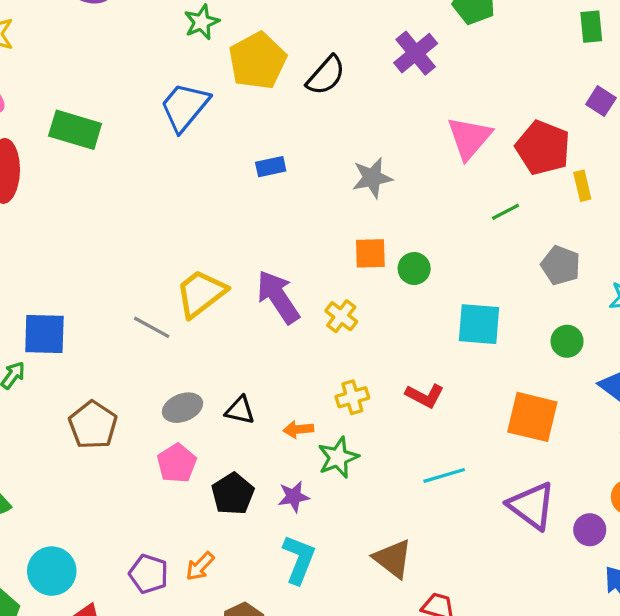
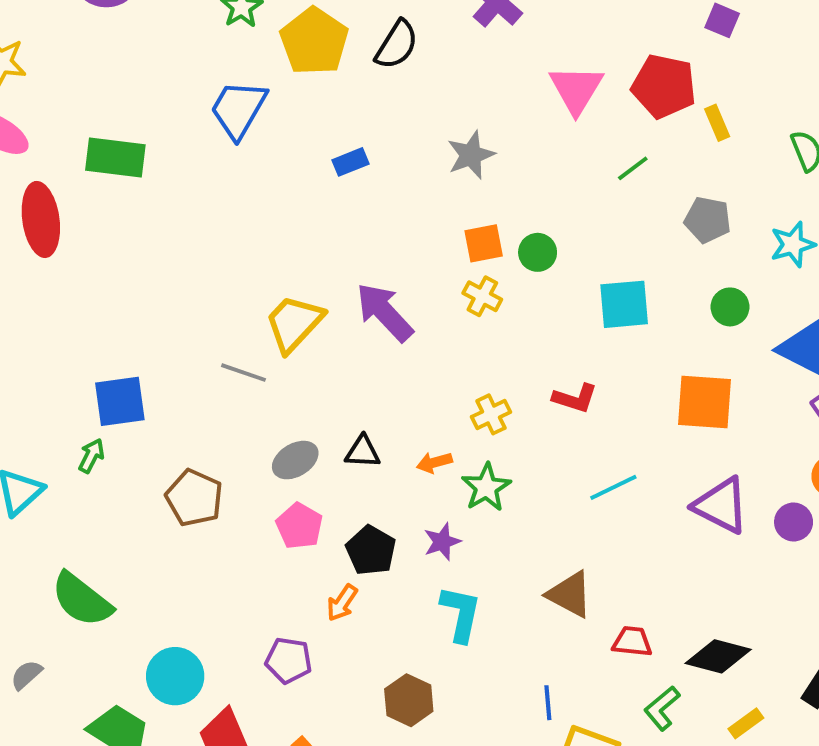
yellow cross: (341, 316) -> (482, 296), moved
orange arrow: (200, 566) -> (342, 603), moved

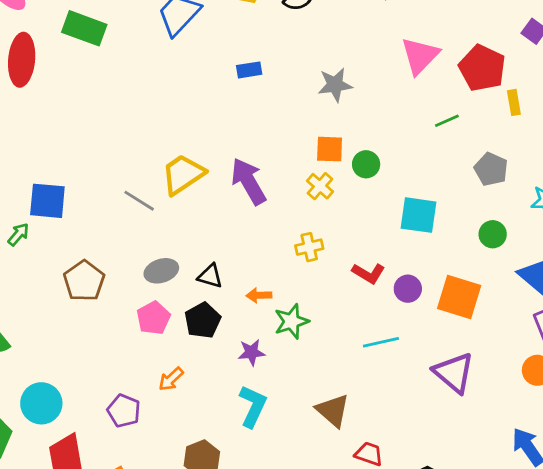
yellow cross: (491, 414) -> (309, 247), moved
purple circle: (794, 522) -> (408, 289), moved
black pentagon: (371, 550) -> (203, 320), moved

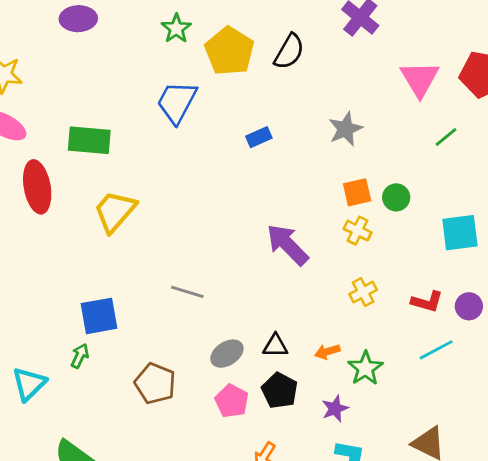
green line: (447, 121) -> (446, 137), moved
yellow trapezoid: (183, 174) -> (115, 211), moved
cyan line: (381, 342) -> (436, 350), moved

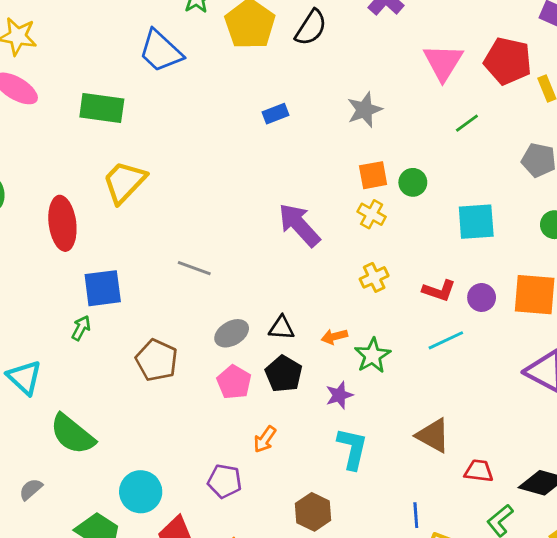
blue trapezoid: (177, 102) -> (161, 51), moved, turned -78
red ellipse: (37, 187) -> (62, 223), moved
cyan triangle: (29, 384) -> (24, 377), moved, turned -36

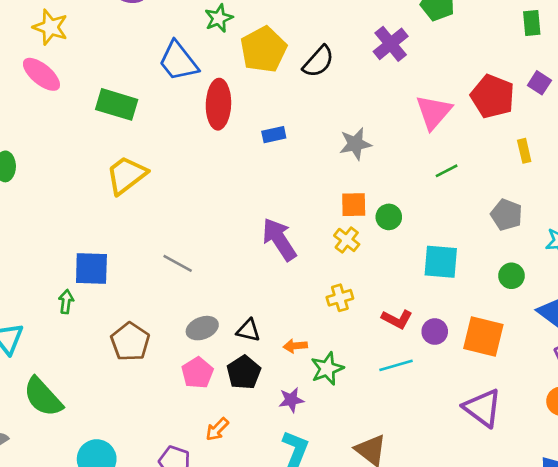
red pentagon: (508, 61) -> (493, 96), moved
red ellipse: (62, 223) -> (218, 104), moved
green arrow: (81, 328) -> (66, 302), turned -30

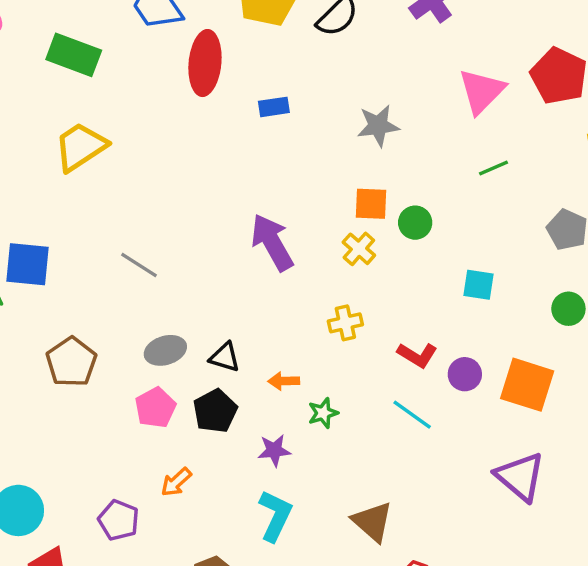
cyan square: (441, 262) -> (478, 285), size x0.7
cyan line: (396, 365) -> (412, 415), turned 48
green star: (327, 369) -> (323, 413), size x0.7

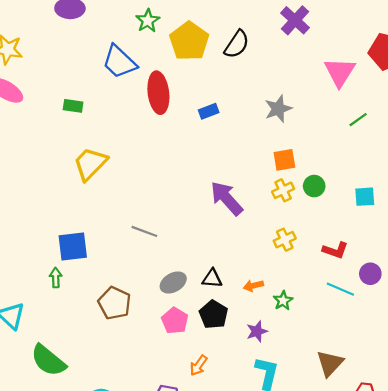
green rectangle: (74, 55) -> (73, 106), size x0.6
green circle: (415, 223) -> (314, 186), moved
yellow cross: (359, 249) -> (283, 190), turned 35
purple circle: (465, 374) -> (370, 274), moved
brown triangle: (373, 522) -> (330, 363), turned 44

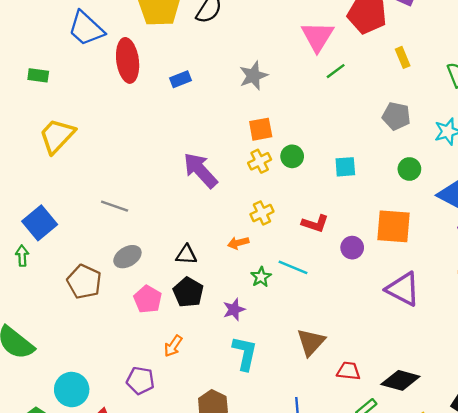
green line: (358, 120) -> (336, 71), moved
blue square: (73, 247) -> (40, 223), turned -32
gray ellipse: (173, 282) -> (127, 257), moved
orange arrow: (253, 286) -> (238, 243), moved
cyan line: (340, 289) -> (293, 267), moved

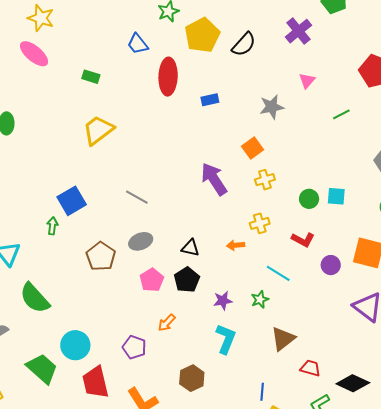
blue trapezoid: (86, 29) -> (138, 44), size x0.7
pink triangle: (317, 36) -> (307, 81), moved, size x0.6
orange square: (261, 129) -> (253, 148), moved, turned -35
green circle: (292, 156) -> (309, 199), moved
green star: (261, 277) -> (260, 299), moved

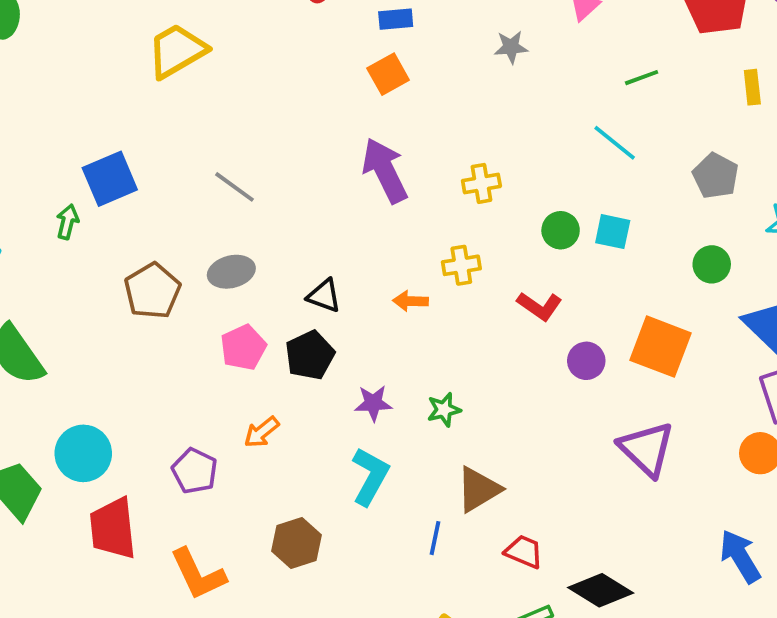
gray star: (272, 107) -> (511, 47), size x0.7
orange square: (253, 148) -> (388, 74), moved
cyan line: (278, 273) -> (615, 143), moved
blue line: (262, 392) -> (435, 538), moved

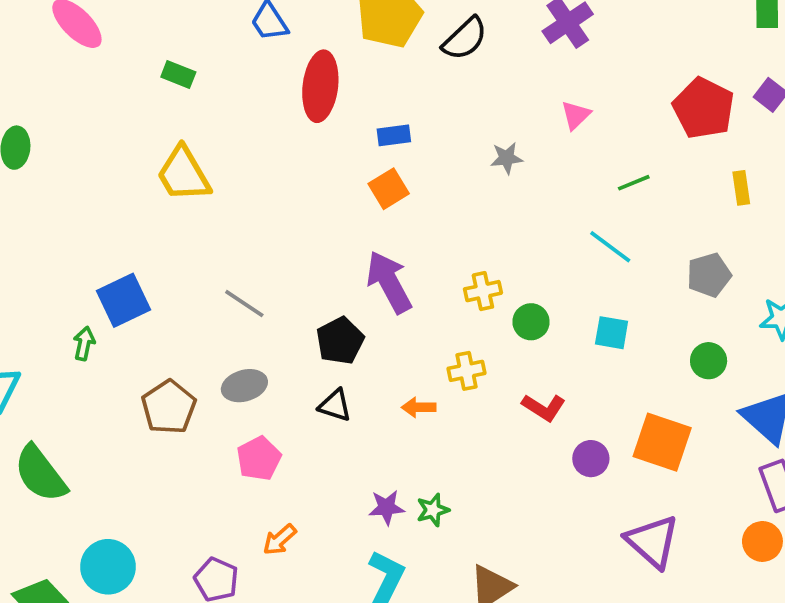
yellow trapezoid: (177, 51) -> (183, 174), turned -88
gray pentagon: (716, 176) -> (709, 275), turned 30
green circle: (561, 230) -> (531, 322), moved
black pentagon: (310, 355) -> (340, 341), moved
green star: (444, 410) -> (433, 510), moved

